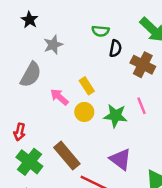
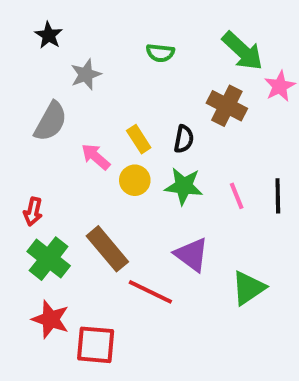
black semicircle: (115, 48) -> (184, 139), moved
pink line: (142, 106) -> (237, 196), moved

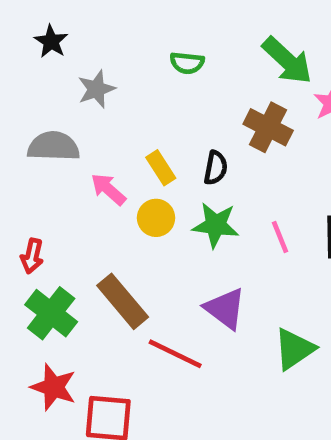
gray semicircle: (51, 121) -> (53, 146), turned -117

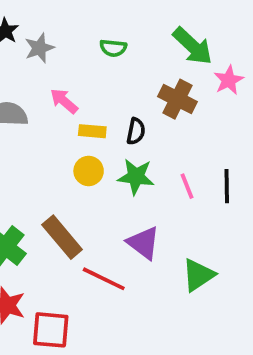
gray star: (96, 89) -> (39, 48), moved
yellow rectangle: (161, 168) -> (92, 131), turned -52
pink arrow: (108, 189) -> (64, 101), moved

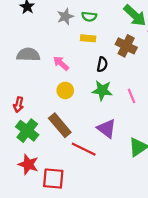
gray star: (39, 48) -> (65, 17), moved
pink arrow: (64, 101) -> (61, 63), moved
yellow rectangle: (92, 131) -> (88, 38), moved
yellow circle: (89, 171) -> (65, 90), moved

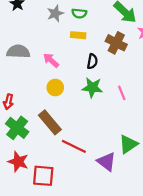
purple triangle: (107, 129) -> (106, 162), moved

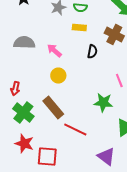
green star: (92, 88) -> (103, 102), moved
purple triangle: (106, 162) -> (106, 156), moved

